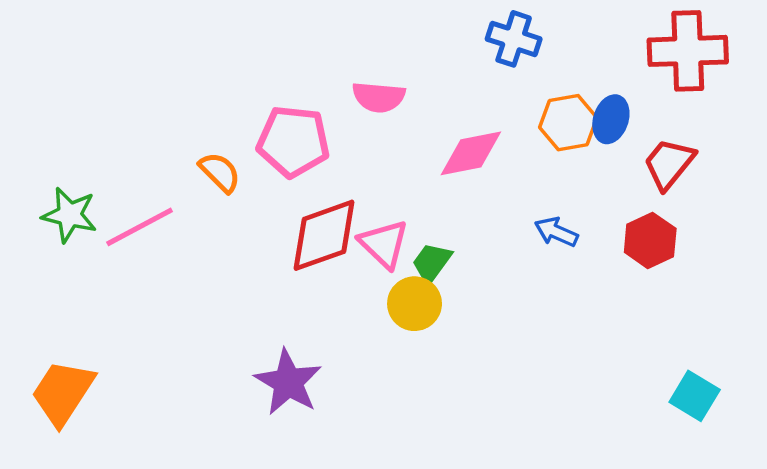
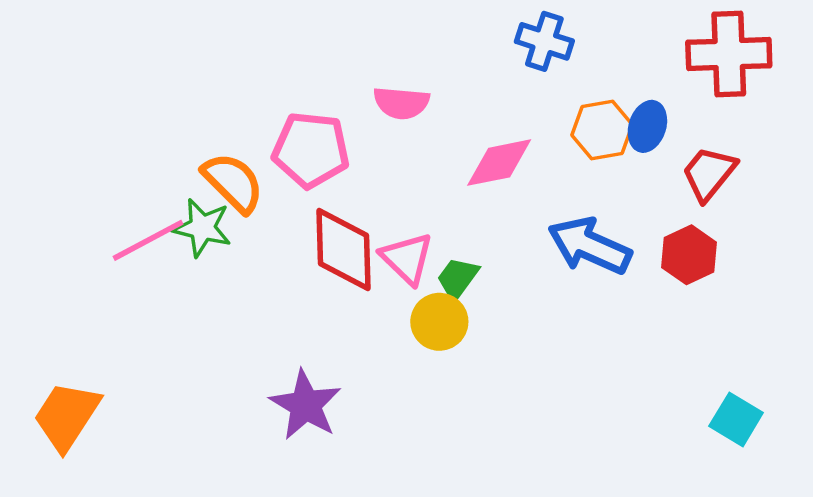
orange semicircle: (220, 172) -> (233, 182), size x1.4
green star: (70, 215) -> (202, 228), moved
blue arrow: (556, 232) -> (590, 246), size x1.8
red diamond: (324, 235) -> (343, 249), turned -72

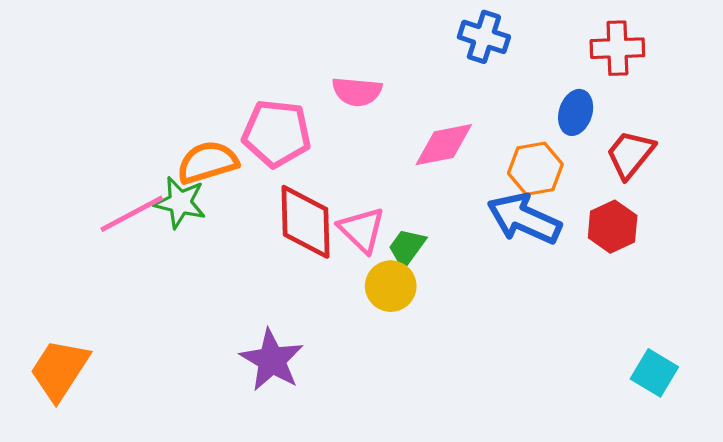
red cross: (729, 54) -> (617, 48), moved, size x0.7
orange hexagon: (602, 130) -> (535, 169), moved
orange semicircle: (233, 182) -> (207, 162), turned -62

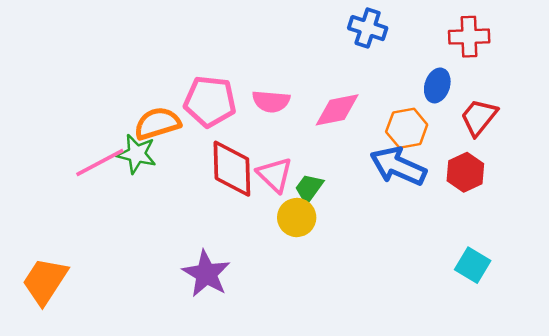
pink semicircle: (357, 92) -> (271, 101), moved
cyan square: (654, 373) -> (473, 265), moved

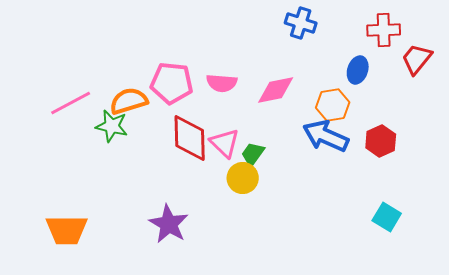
red trapezoid: (479, 117) -> (417, 59), moved
pink line: (100, 162) -> (71, 103), moved
orange trapezoid: (45, 281) -> (67, 230), moved, turned -123

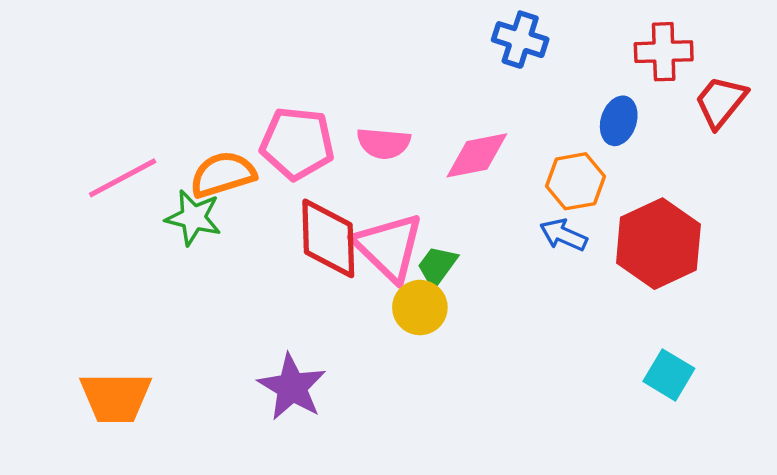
blue arrow: (326, 136) -> (563, 235), size x0.6
red hexagon: (381, 141) -> (658, 244), size x1.6
pink triangle: (225, 143) -> (389, 247), size x1.4

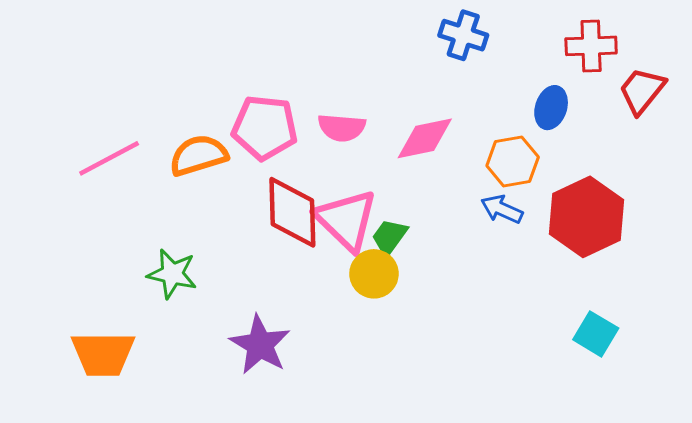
green star: (193, 218) -> (172, 274), moved

